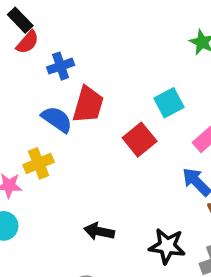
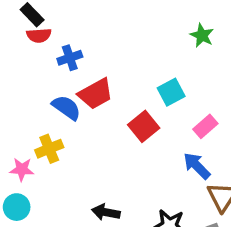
red semicircle: (27, 42) -> (39, 35), turned 45
red trapezoid: (88, 105) -> (96, 94), turned 45

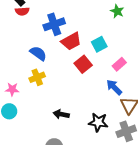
blue cross: (70, 58) -> (54, 24), moved, size x1.5
red trapezoid: (96, 94) -> (71, 41), moved
yellow cross: (49, 149) -> (37, 77), moved

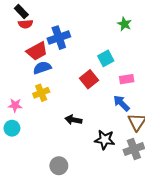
red trapezoid: (71, 41) -> (37, 51), moved
blue semicircle: (38, 53) -> (42, 68), turned -54
pink rectangle: (119, 64) -> (127, 79), turned 32
black arrow: (61, 114) -> (73, 120), moved

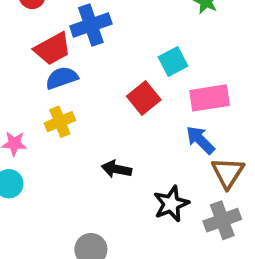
pink rectangle: (127, 79) -> (209, 98), size x1.5
black star: (105, 140) -> (171, 204), turned -30

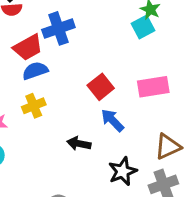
cyan square: (173, 61) -> (143, 27), moved
blue arrow: (200, 140) -> (112, 120), moved
brown triangle: (228, 173) -> (168, 147), turned 32

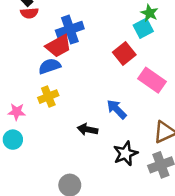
red trapezoid: (28, 47) -> (58, 46), moved
red square: (101, 87) -> (124, 54), moved
pink rectangle: (153, 87) -> (152, 80), turned 44

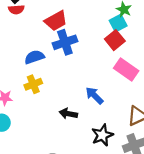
blue cross: (70, 30) -> (65, 42), moved
red trapezoid: (58, 46) -> (56, 21), moved
red square: (124, 54) -> (115, 40), moved

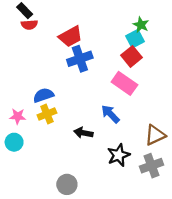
blue semicircle: (34, 57) -> (43, 95), moved
pink rectangle: (126, 69) -> (124, 83), moved
yellow cross: (33, 84) -> (47, 114), moved

